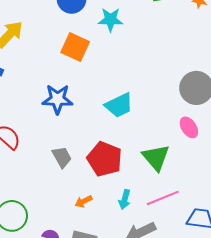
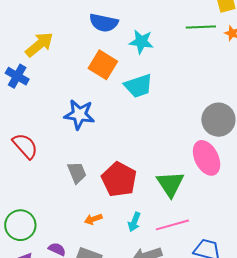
cyan trapezoid: (119, 105) -> (138, 86), moved
pink ellipse: (189, 127) -> (207, 158), size x1.6

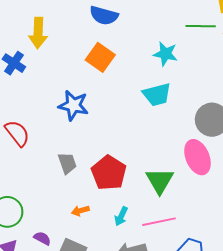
cyan star: (141, 42) -> (165, 54), moved
yellow arrow: (39, 45) -> (38, 33), turned 128
cyan trapezoid: (138, 86) -> (157, 95), moved

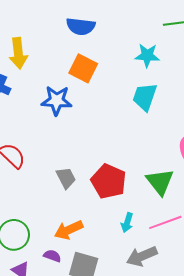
cyan trapezoid: (157, 95) -> (145, 97), turned 132
blue star: (73, 105) -> (57, 100), moved
orange arrow: (80, 211) -> (69, 230), moved, size x1.6

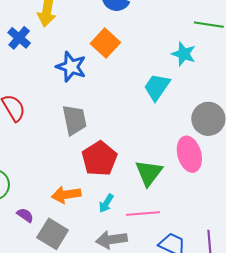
cyan star: (147, 55) -> (184, 54), moved
gray trapezoid: (66, 178) -> (74, 120), moved, size x1.4
orange arrow: (69, 230) -> (66, 195), moved

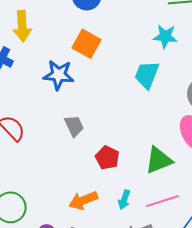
gray trapezoid: (74, 120) -> (74, 126), size x0.7
red pentagon: (99, 159) -> (107, 158), size x0.7
green triangle: (149, 173) -> (159, 160), turned 44

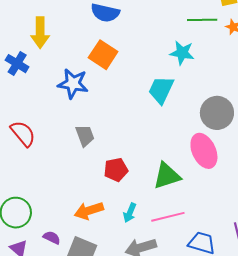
red pentagon: (107, 158) -> (116, 170), turned 30

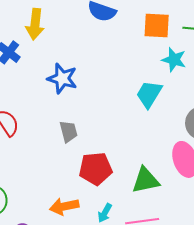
orange square: (103, 55) -> (157, 25), moved, turned -36
red pentagon: (116, 170) -> (96, 169), size x1.4

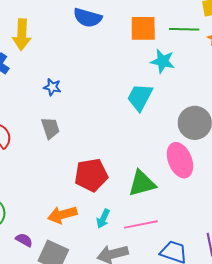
blue star: (62, 78) -> (52, 87), size x0.6
gray trapezoid: (68, 131) -> (50, 128), moved

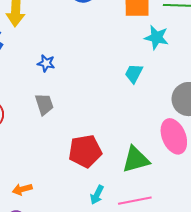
cyan trapezoid: (140, 97) -> (134, 73), size x0.7
orange arrow: (62, 215) -> (22, 189), moved, size x0.7

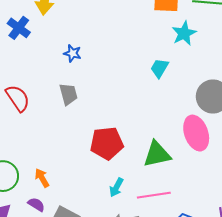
cyan star: (156, 37) -> (184, 33), turned 30
orange arrow: (22, 189) -> (42, 178), turned 72

